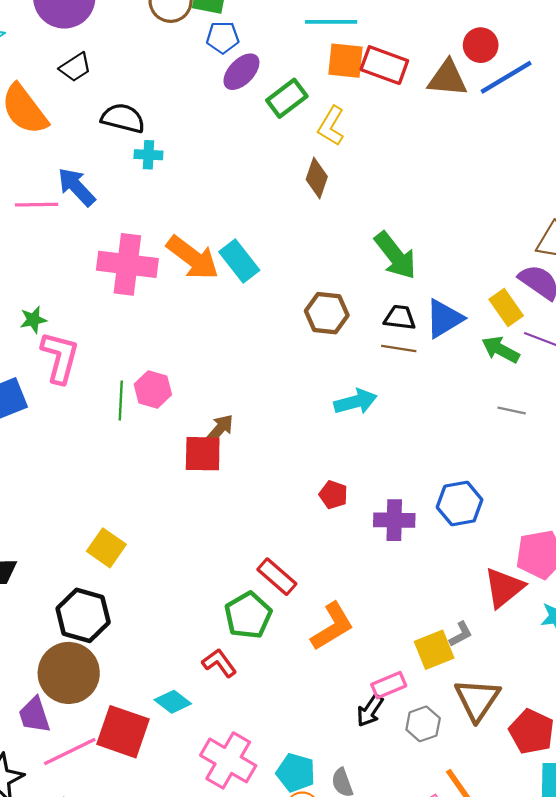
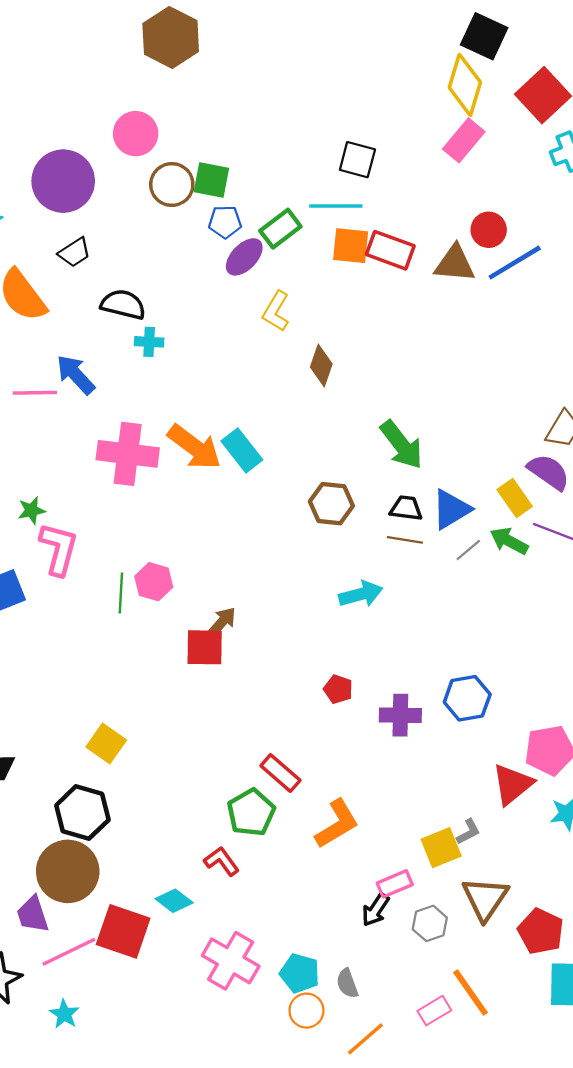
green rectangle: (287, 98) -> (280, 229), moved
yellow L-shape: (331, 126) -> (276, 311), moved
gray line: (512, 411) -> (468, 550), moved, turned -52

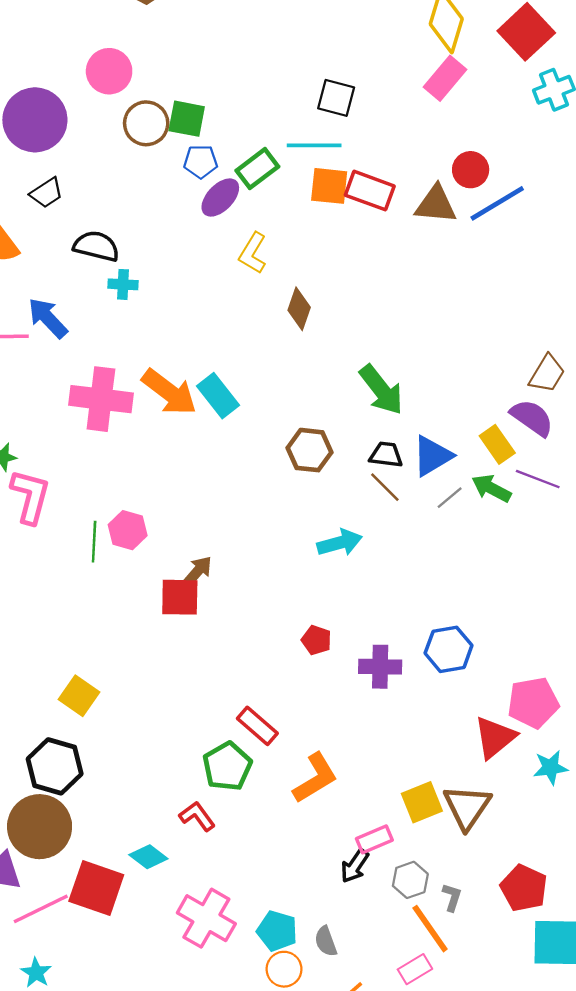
brown line: (405, 540) -> (385, 487), turned 36
gray L-shape: (468, 832) -> (452, 897), moved, turned -44
brown triangle: (485, 899) -> (467, 807), moved
orange line: (471, 992) -> (430, 929), moved

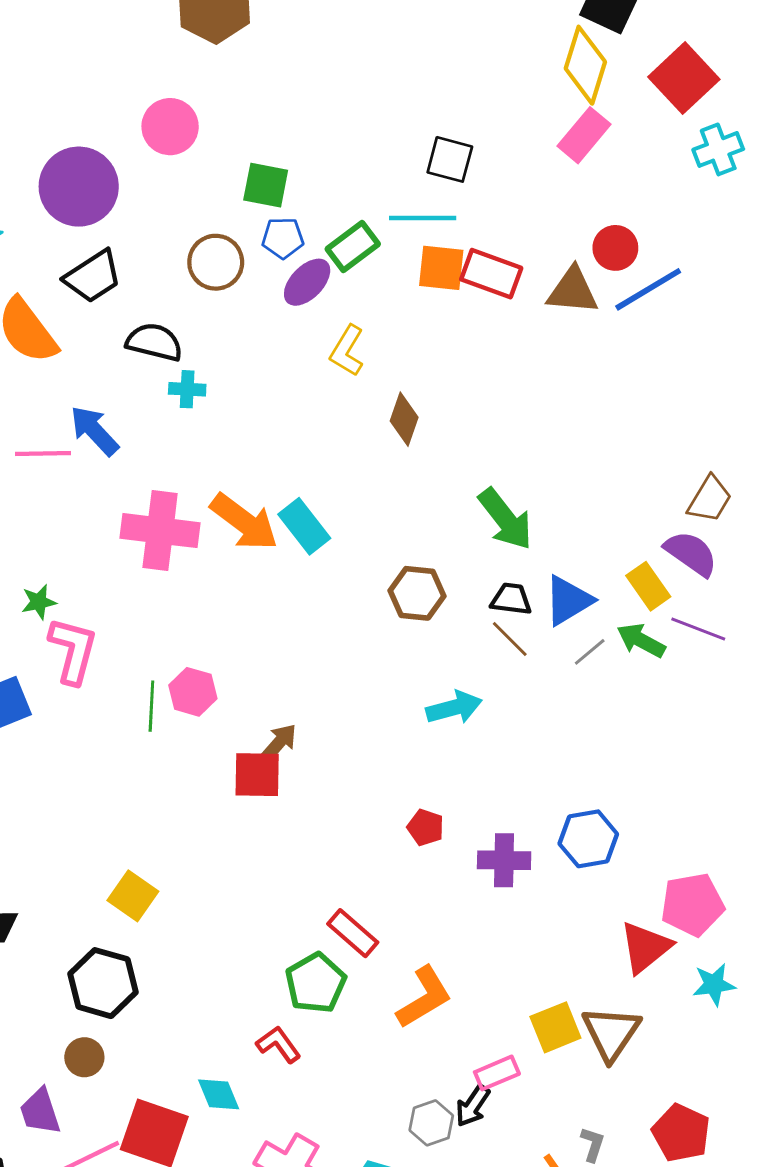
brown circle: (146, 123) -> (216, 262), moved
black trapezoid: (47, 193) -> (93, 276), size x1.4
brown circle: (40, 827) -> (84, 1057), size x0.5
cyan diamond: (148, 857) -> (219, 1094), turned 30
gray hexagon: (410, 880) -> (431, 1123), moved

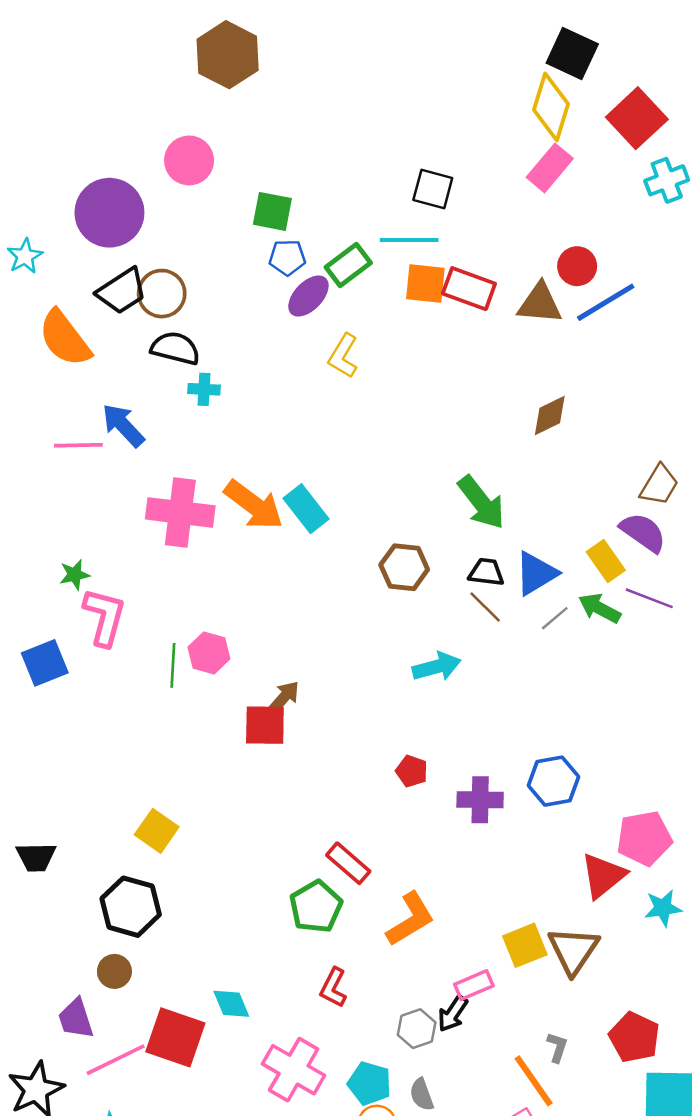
brown circle: (216, 262) -> (162, 294), moved
brown diamond: (404, 419) -> (550, 415), moved, turned 45
red L-shape: (279, 1044) -> (333, 988), moved, turned -117

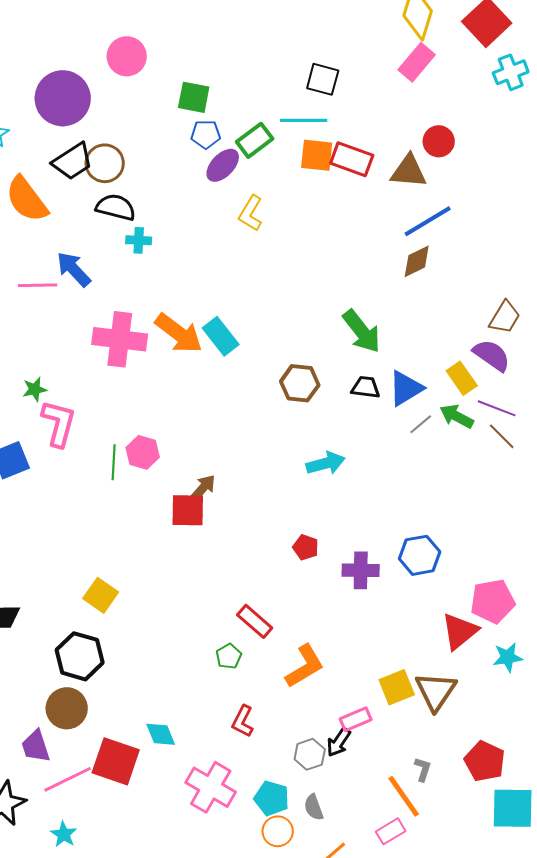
blue line: (606, 302) -> (428, 221), moved
brown line: (485, 607) -> (502, 436), moved
green pentagon: (316, 907) -> (229, 656), size x0.6
brown circle: (114, 971) -> (67, 708), size x1.5

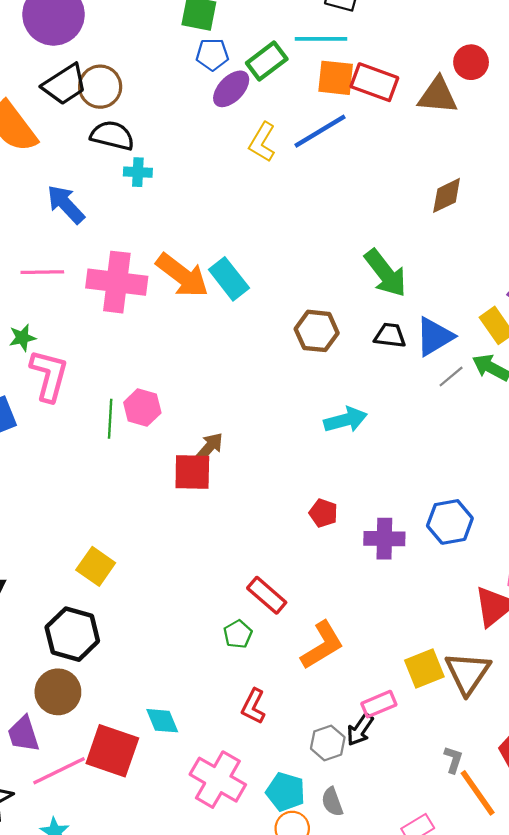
blue line: (428, 221) -> (320, 131), moved
pink line: (38, 285) -> (42, 272), moved
orange line: (404, 796) -> (478, 793), moved

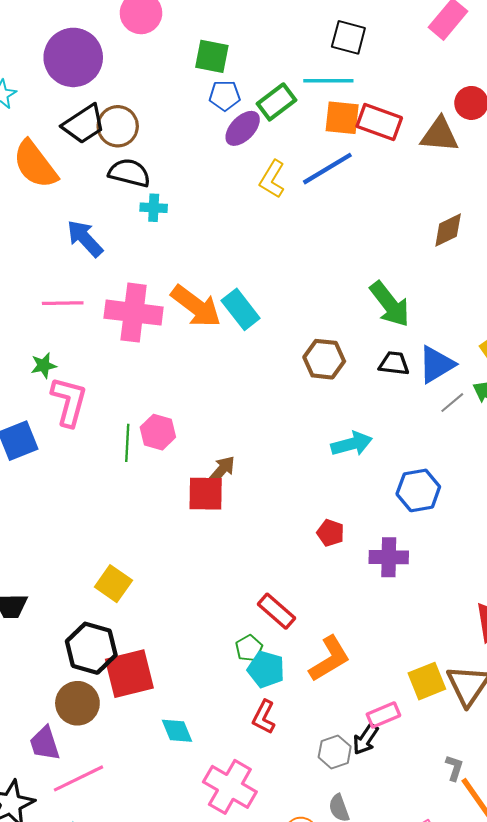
blue hexagon: (450, 522) -> (418, 490), moved
red square: (112, 751) -> (129, 674), moved, turned -33
cyan pentagon: (286, 792) -> (266, 669), moved

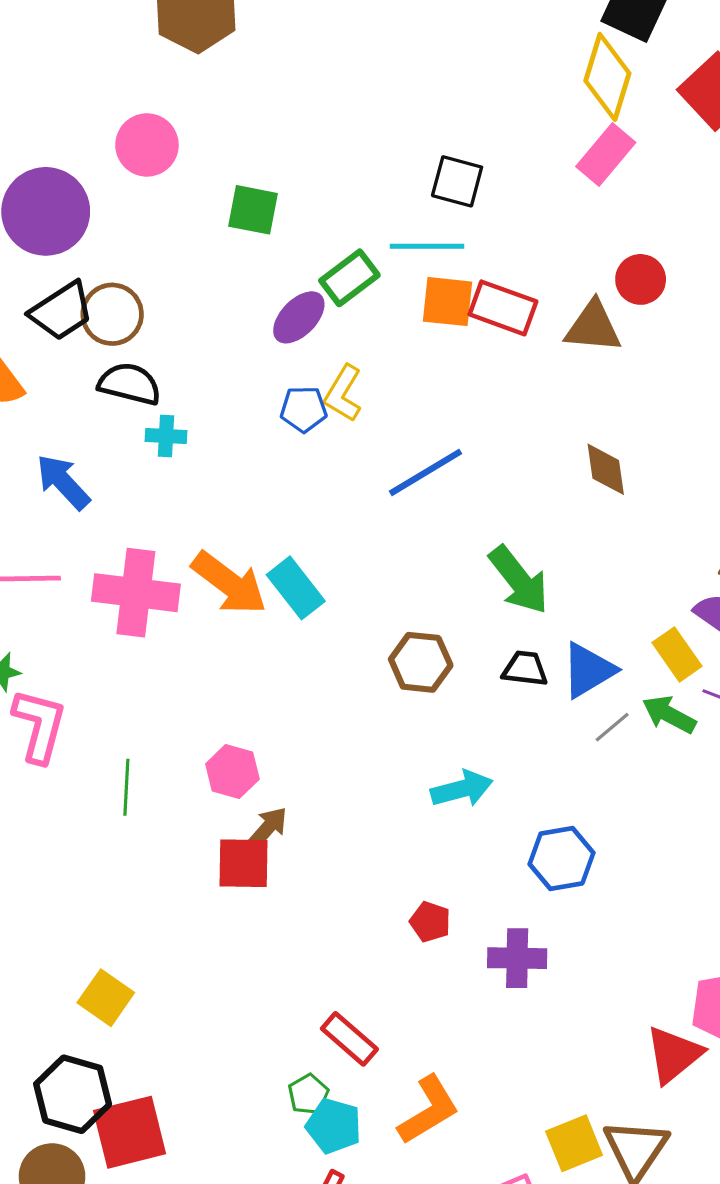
blue pentagon: (225, 96) -> (304, 409), moved
blue line: (327, 169) -> (425, 472), moved
brown diamond: (448, 230) -> (606, 469), turned -72
pink hexagon: (158, 432) -> (232, 771), moved

